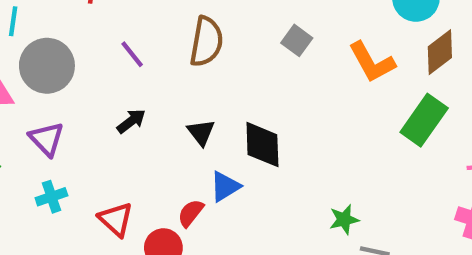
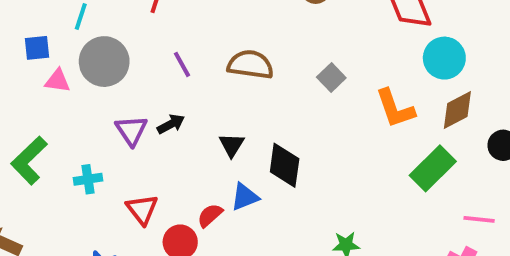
brown semicircle: (206, 42) -> (250, 65), turned -102
purple triangle: (47, 139) -> (131, 130), moved

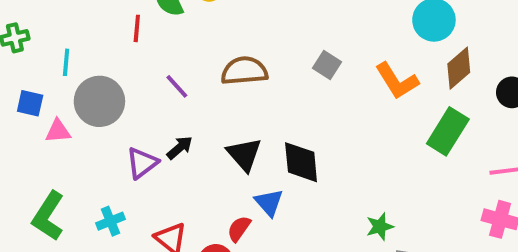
blue square: (37, 48) -> (30, 103), turned 32
purple triangle: (131, 130) -> (142, 163), turned 40
black triangle: (232, 145) -> (244, 154), size x1.4
blue triangle: (245, 197) -> (269, 203), turned -36

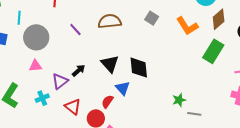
pink triangle: (58, 131) -> (35, 66), moved
black arrow: (180, 148) -> (79, 70), moved
purple triangle: (142, 163) -> (60, 81), moved

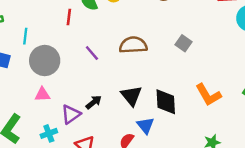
orange L-shape: (187, 26) -> (208, 95), moved

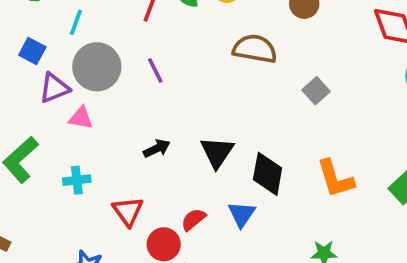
brown semicircle: (133, 45) -> (255, 49), moved
purple line: (92, 53) -> (155, 70), moved
purple triangle: (71, 114) -> (54, 88), moved
blue triangle: (145, 126) -> (242, 214), moved

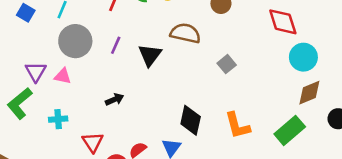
blue square: (32, 51) -> (26, 13), moved
purple line: (155, 70) -> (116, 45), turned 48
purple triangle: (54, 88) -> (36, 72), moved, turned -40
black triangle: (217, 152) -> (150, 55), moved

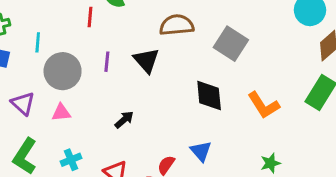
gray square: (227, 64) -> (231, 44), size x1.6
purple triangle: (36, 72) -> (23, 103), moved
black diamond: (191, 120) -> (209, 95), moved

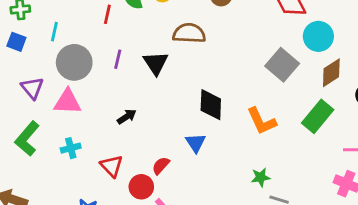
gray square: (231, 44) -> (282, 65), moved
pink triangle: (61, 113) -> (68, 102), size x1.5
blue triangle: (201, 151) -> (196, 143), moved

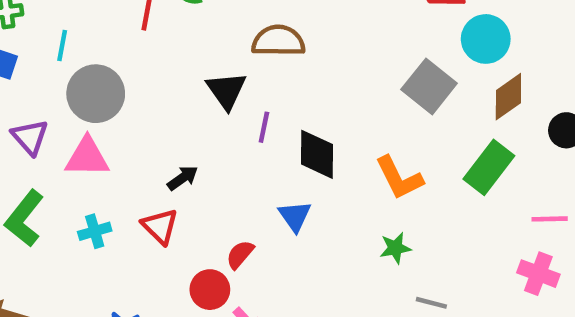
purple line: (118, 59) -> (264, 127), moved
red triangle: (112, 166) -> (160, 226), moved
green star: (261, 177) -> (395, 248), moved

